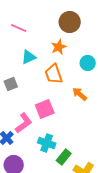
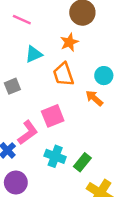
cyan circle: (88, 63) -> (104, 76), moved
green rectangle: (64, 157) -> (82, 162), moved

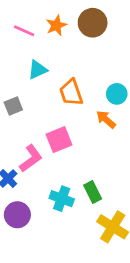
orange star: (69, 42) -> (56, 25), moved
cyan cross: (55, 156) -> (62, 199), moved
green rectangle: (82, 162) -> (93, 192), turned -66

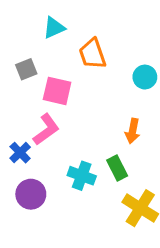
cyan circle: (117, 94) -> (145, 77), moved
orange arrow: (106, 119) -> (133, 131), moved, turned -120
pink square: (59, 140) -> (57, 91), moved, turned 35

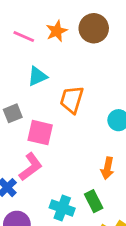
orange trapezoid: (92, 54) -> (72, 100), turned 36

